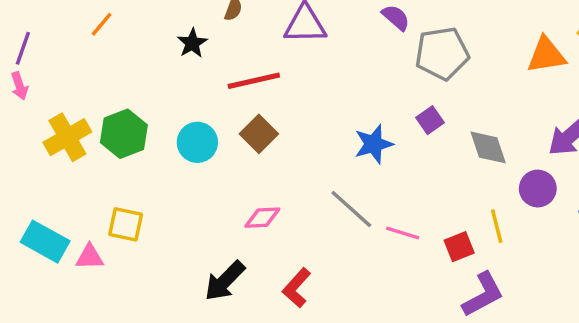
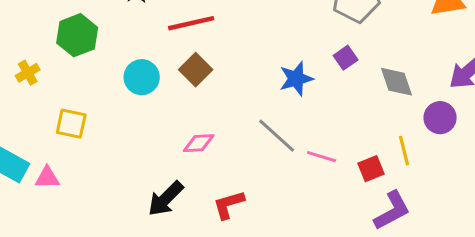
green hexagon: (124, 134) -> (77, 35), moved
yellow cross: (67, 137) -> (28, 73), size x0.6
yellow square: (126, 224) -> (71, 124), moved
red L-shape: (297, 288) -> (229, 205), turned 32

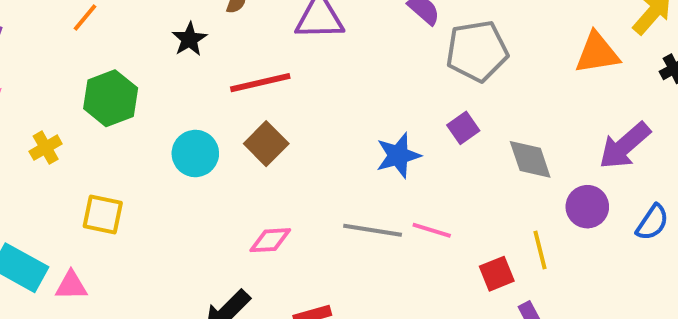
gray line: (277, 136) -> (373, 230), turned -33
pink line: (322, 157) -> (432, 230), moved

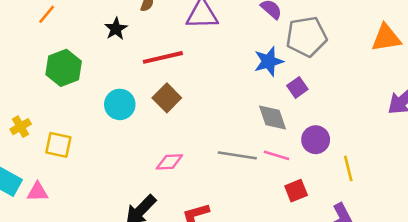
yellow cross: (46, 148) -> (21, 127), moved
blue star: (398, 155) -> (269, 61), moved
gray diamond: (530, 159) -> (273, 117), moved
purple circle: (587, 207) -> (316, 140), moved
red square: (497, 274) -> (296, 191), moved

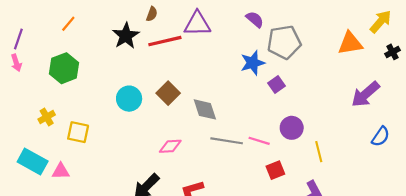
black star: (116, 29) -> (126, 36), size x1.4
red line: (163, 57) -> (165, 41), moved
green hexagon: (64, 68) -> (64, 68), moved
gray diamond: (273, 117) -> (205, 109), moved

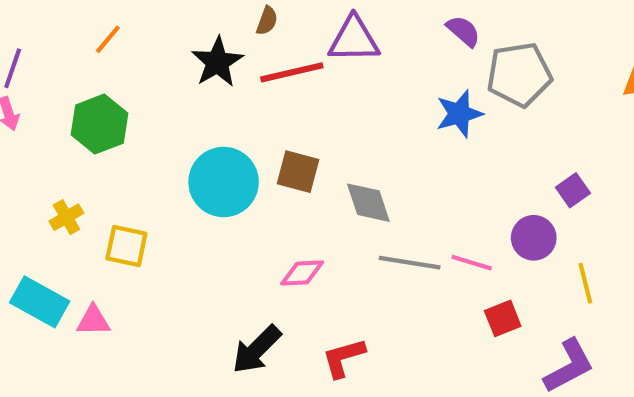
purple square: (276, 84) -> (573, 190), moved
brown square: (168, 93) -> (298, 172), turned -30
cyan circle: (129, 99) -> (224, 182), size x1.4

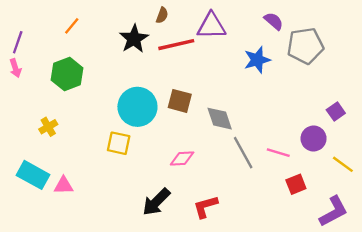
blue star: (459, 114) -> (257, 60), moved
yellow square: (126, 246) -> (119, 143), moved
gray line: (410, 263) -> (243, 153), turned 52
yellow line: (585, 283) -> (343, 164), turned -40

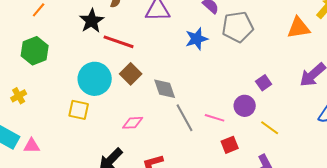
red line: (176, 45) -> (119, 42), moved, turned 32
brown square: (180, 101) -> (131, 74), turned 30

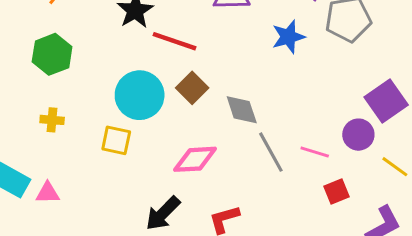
purple square: (264, 83) -> (386, 101), size x1.8
yellow cross: (19, 96) -> (52, 120), moved, turned 35
pink diamond: (133, 123) -> (195, 159), size x1.4

